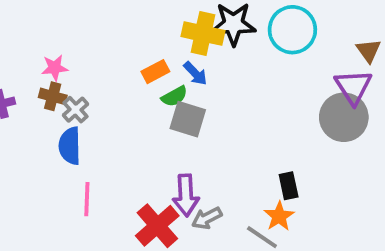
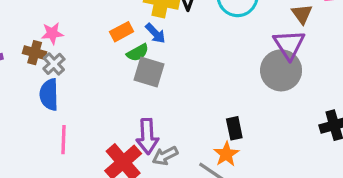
pink star: (55, 68) -> (52, 33), moved

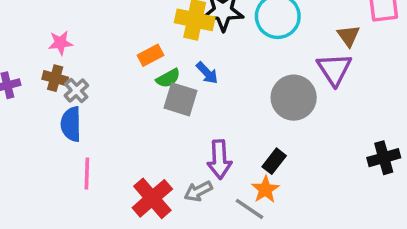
pink star: (52, 33) -> (60, 43), moved
blue arrow: (155, 33) -> (207, 73), moved
gray circle: (281, 70) -> (294, 98), moved
black rectangle: (234, 128) -> (274, 161), turned 50
purple arrow: (147, 136) -> (219, 159), moved

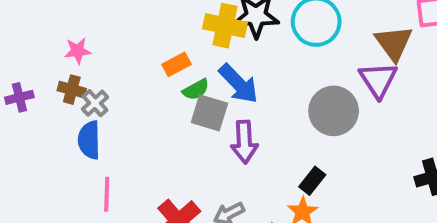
brown triangle: (348, 36) -> (394, 43), size x1.5
blue arrow: (207, 73) -> (239, 84), size x1.6
purple arrow: (219, 159) -> (244, 142), moved

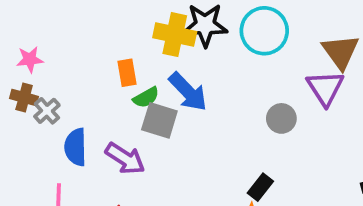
orange rectangle: (176, 64) -> (127, 73), turned -72
gray circle: (334, 111) -> (281, 118), size x0.6
blue semicircle: (89, 140) -> (76, 147), moved
purple arrow: (244, 142) -> (125, 158), moved, turned -54

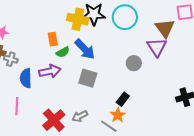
gray cross: (47, 111) -> (11, 59), turned -32
gray square: (159, 120) -> (88, 78), moved
purple arrow: (125, 158) -> (50, 71), moved, turned -45

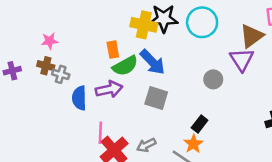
brown triangle: (165, 28) -> (252, 36), turned 30
green semicircle: (63, 52) -> (125, 66), size x1.5
pink line: (17, 106) -> (100, 133), moved

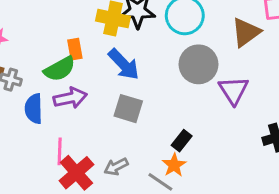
purple triangle: (242, 60) -> (234, 90), moved
green semicircle: (125, 66) -> (60, 69), moved
gray circle: (213, 79) -> (198, 64), moved, size x1.6

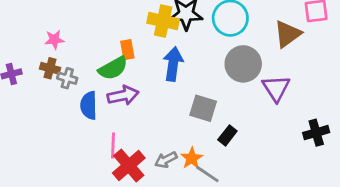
blue arrow: (124, 64) -> (173, 64), turned -128
gray square: (128, 109) -> (203, 108), moved
orange star: (174, 165) -> (192, 158), moved

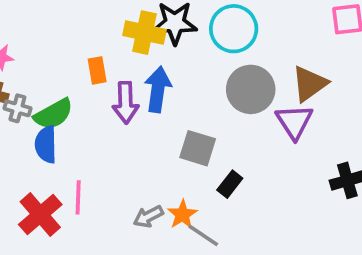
brown triangle: (288, 34) -> (309, 84), moved
green semicircle: (113, 68) -> (54, 114), moved
purple arrow: (123, 95) -> (126, 103), moved, turned 100
red cross: (129, 165) -> (40, 215), moved

